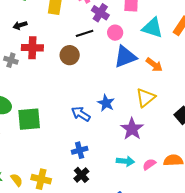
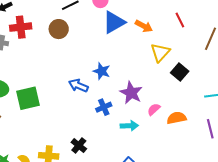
yellow triangle: (145, 98) -> (160, 53), moved
blue cross: (80, 150) -> (104, 107), moved
pink semicircle: (149, 164) -> (154, 109), moved
black cross: (81, 175) -> (79, 146), moved

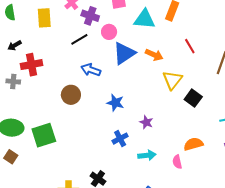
brown circle: (59, 29) -> (71, 95), moved
blue arrow: (78, 86) -> (91, 70), moved
purple star: (131, 93) -> (146, 122), size x0.6
pink semicircle: (154, 109) -> (177, 162), moved, turned -56

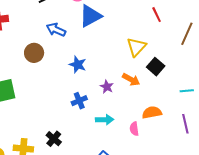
orange arrow: (154, 55) -> (131, 80), moved

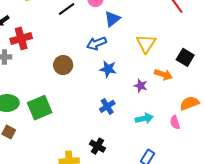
blue triangle: (90, 16) -> (112, 19), size x0.7
blue arrow: (56, 30) -> (96, 43), moved, turned -36
yellow triangle: (136, 47) -> (146, 44), moved
blue cross: (79, 101) -> (107, 106), moved

